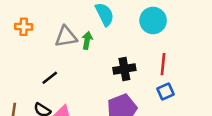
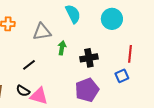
green arrow: (87, 40) -> (62, 48), moved
red line: (163, 64) -> (130, 54), moved

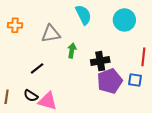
blue square: (122, 76) -> (135, 80), turned 32
purple pentagon: (87, 90) -> (110, 81), moved

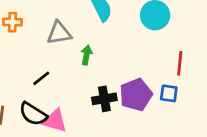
black cross: (100, 61) -> (104, 99), moved
black semicircle: (31, 96) -> (33, 114), size x1.5

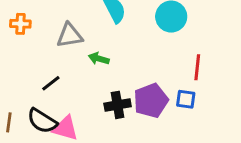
green arrow: (87, 55) -> (99, 59), turned -84

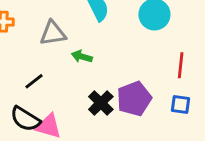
blue square: (186, 99) -> (181, 104), moved
black cross: (118, 105) -> (101, 103), turned -35

